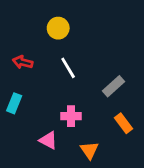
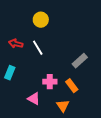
white line: (68, 68) -> (38, 48), moved
orange rectangle: (123, 123) -> (72, 86), moved

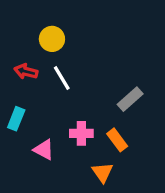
yellow circle: (41, 20) -> (52, 39), moved
pink triangle: (34, 99) -> (44, 150), moved

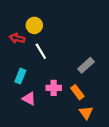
red arrow: (26, 71) -> (17, 38), moved
cyan rectangle: (16, 119) -> (20, 76), moved
orange triangle: (102, 172) -> (86, 113), moved

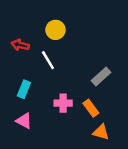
yellow circle: (34, 25) -> (55, 30), moved
pink triangle: (29, 99) -> (24, 121), moved
orange triangle: (86, 113) -> (101, 132), turned -40

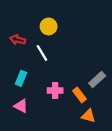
gray rectangle: (101, 77) -> (97, 79), moved

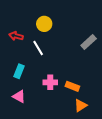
gray rectangle: (97, 79) -> (89, 42), moved
orange rectangle: (79, 95) -> (72, 86), turned -32
orange triangle: (88, 116) -> (80, 105), turned -48

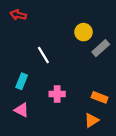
yellow circle: (44, 24) -> (83, 32), moved
red arrow: (16, 36) -> (18, 15), moved
orange rectangle: (72, 86) -> (100, 97), moved

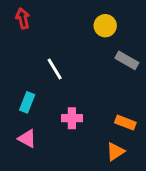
red arrow: (18, 15) -> (23, 18), turned 63
yellow circle: (83, 32) -> (105, 26), moved
gray rectangle: (101, 48) -> (127, 60), turned 72

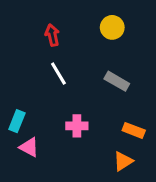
red arrow: (23, 18) -> (52, 35), moved
gray rectangle: (127, 60) -> (117, 81), moved
cyan rectangle: (27, 102) -> (17, 121), moved

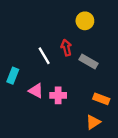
red arrow: (52, 35) -> (66, 48), moved
cyan rectangle: (17, 121) -> (13, 76), moved
pink triangle: (29, 147) -> (36, 91), moved

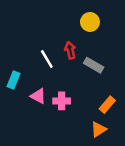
orange rectangle: (101, 99) -> (107, 105), turned -70

